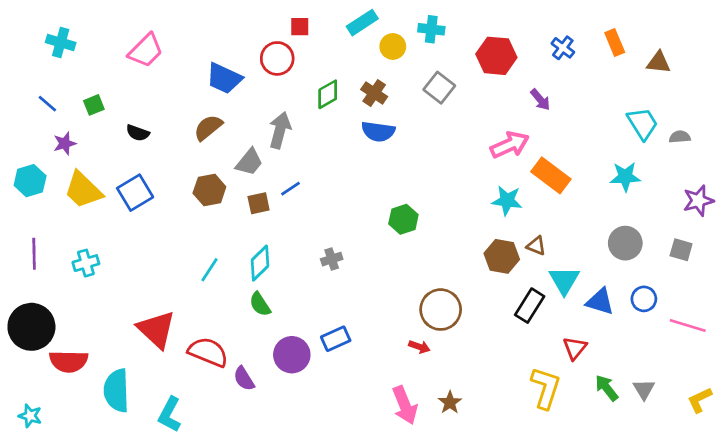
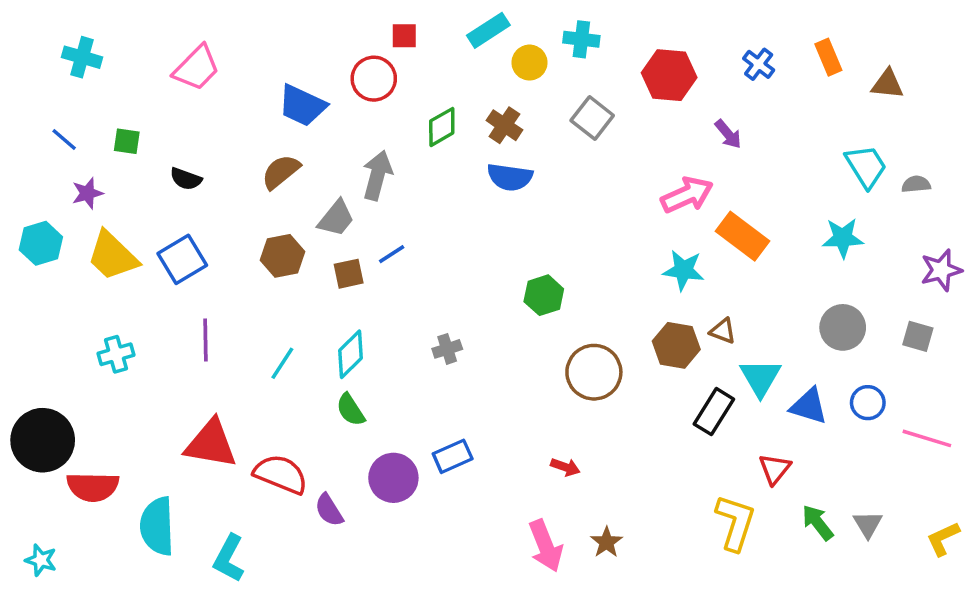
green square: (94, 105) -> (127, 141), turned 30
purple line: (34, 254) -> (206, 340), moved
brown circle: (441, 310) -> (594, 372), moved
red triangle: (156, 329) -> (211, 444), turned -33

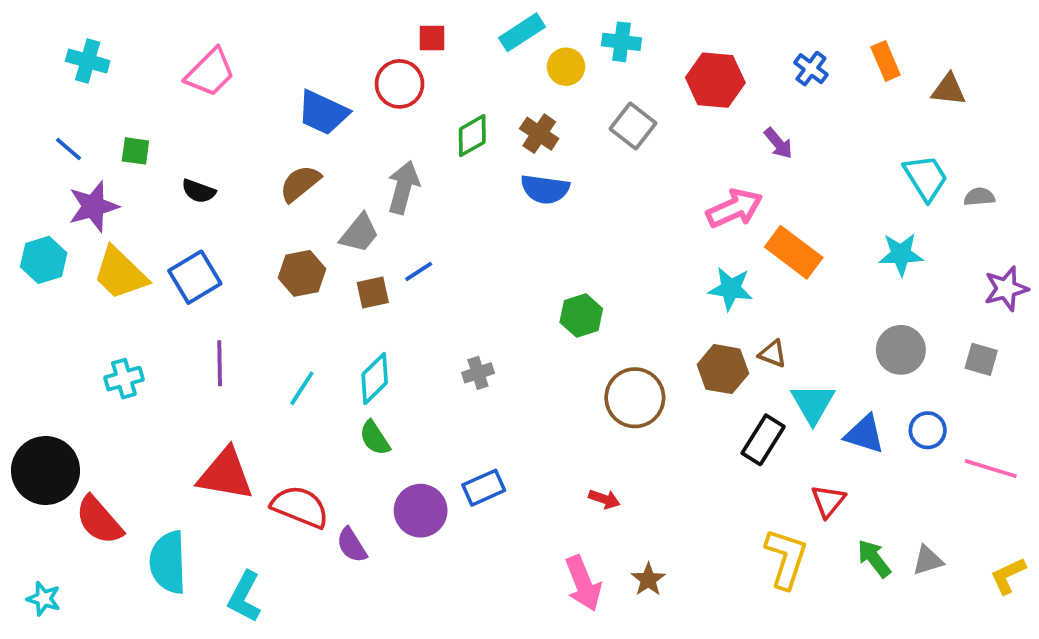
purple star: (87, 193) -> (93, 206), size x1.5
red semicircle: (93, 487) -> (99, 520), turned 48
gray triangle: (868, 524) -> (928, 560), turned 44

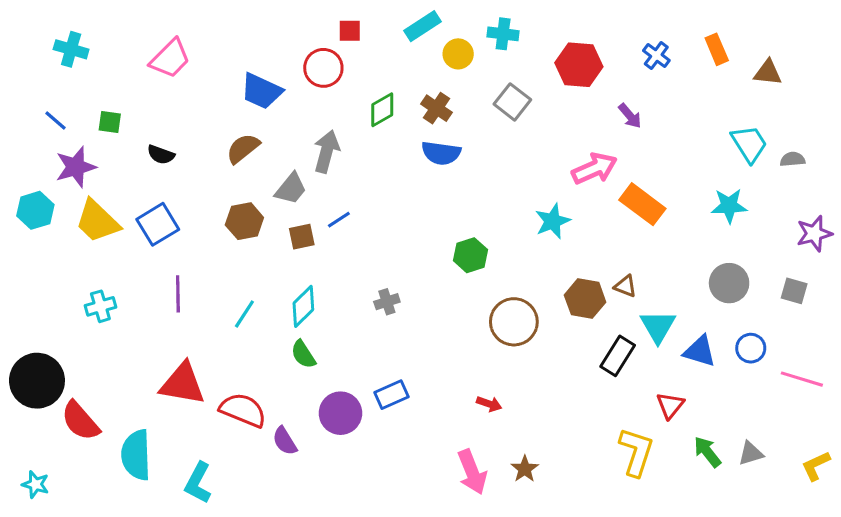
cyan star: (731, 289) -> (553, 221), moved, turned -30

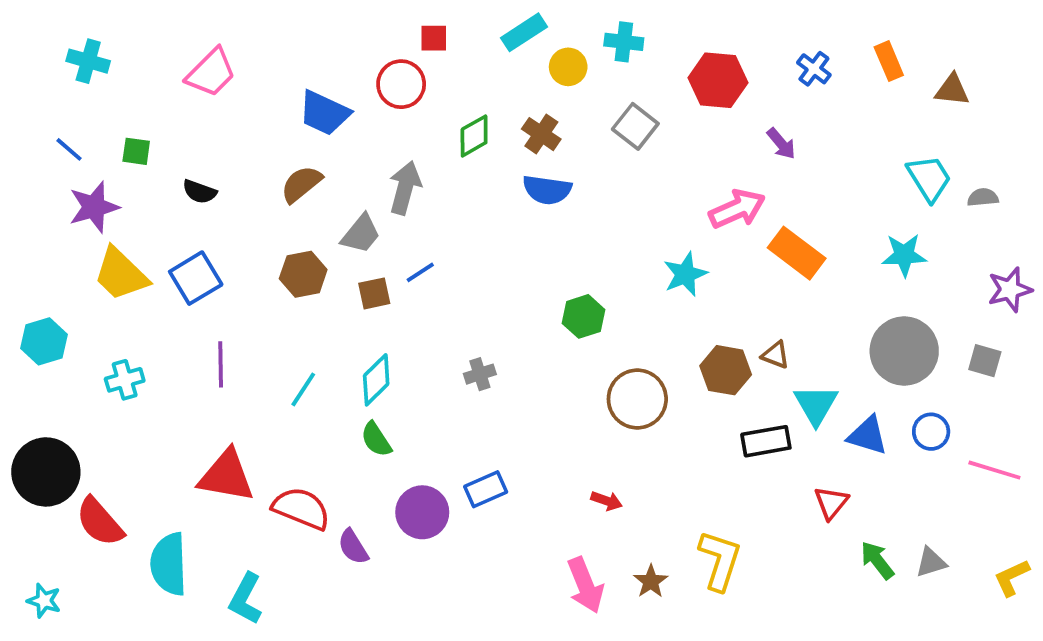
cyan hexagon: (35, 210) -> (44, 341), moved
gray circle: (729, 283) -> (904, 351), size x1.4
black rectangle: (618, 356) -> (766, 441), turned 48
yellow L-shape: (636, 452) -> (720, 560), moved

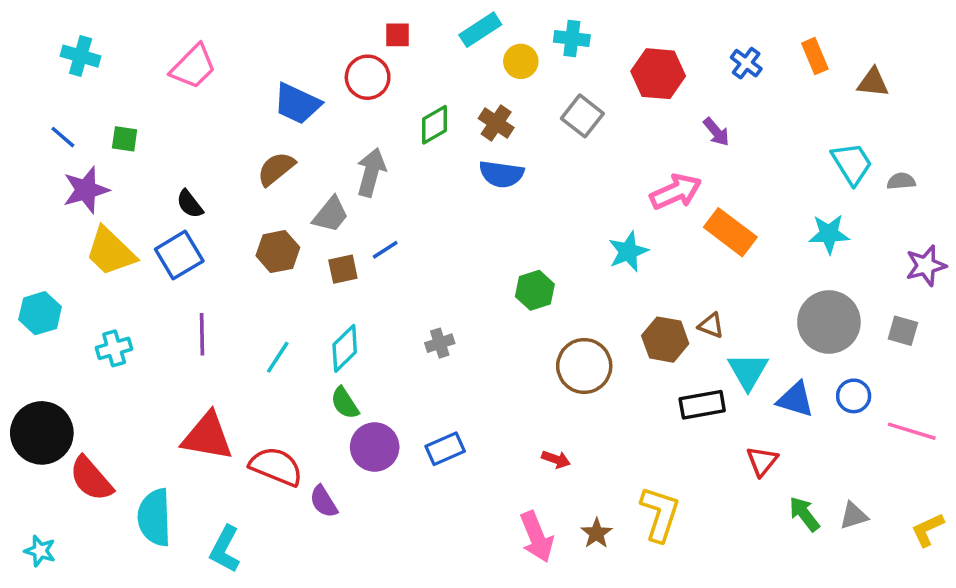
black semicircle: (200, 192) -> (190, 204), moved, turned 32
purple circle: (422, 512) -> (375, 447), moved

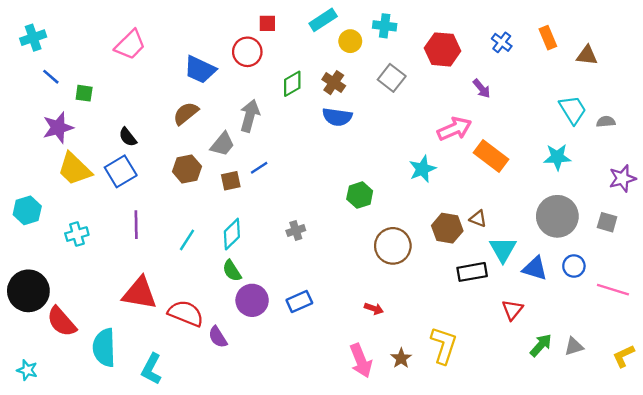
cyan cross: (81, 56) -> (33, 38), moved, turned -35
blue line: (63, 137) -> (51, 77), moved
green arrow: (804, 514) -> (541, 345), turned 80

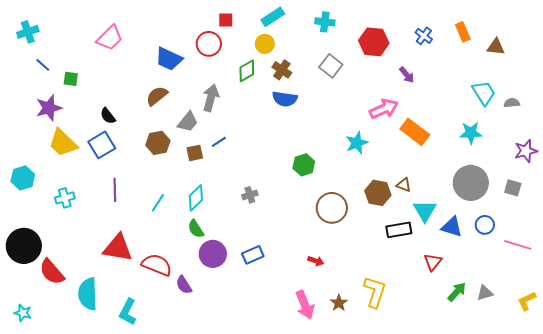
yellow circle: (350, 41) -> (265, 44), moved

